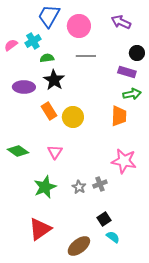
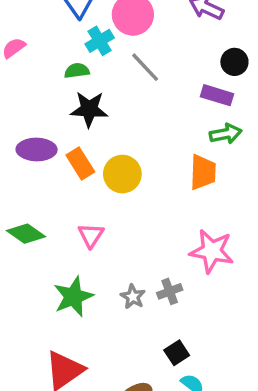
cyan cross: (33, 41) -> (100, 41), moved
gray line: (86, 56) -> (145, 67), turned 48
black star: (54, 80) -> (89, 109), turned -30
purple ellipse: (24, 87) -> (37, 149), moved

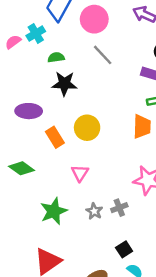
cyan cross: (100, 41) -> (36, 33), moved
orange rectangle: (80, 164) -> (55, 137), moved
pink triangle: (91, 235) -> (80, 173), moved

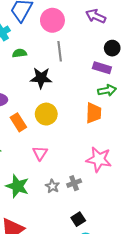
gray line: (103, 55) -> (60, 51), turned 36
black star: (64, 84) -> (41, 78), moved
green star: (54, 211) -> (17, 186), turned -30

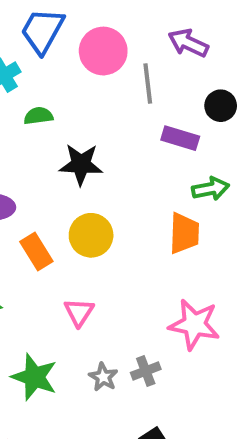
gray line: (60, 51) -> (148, 83), moved
purple rectangle: (102, 68) -> (180, 138), moved

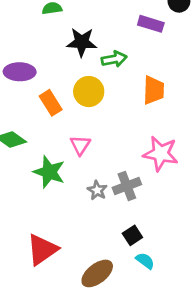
green arrow: (211, 189) -> (114, 59), moved
gray cross: (146, 371) -> (127, 186), size x1.4
green star: (34, 377) -> (49, 172), moved

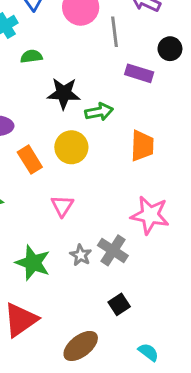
green star: (49, 172) -> (33, 263), moved
gray cross: (127, 186) -> (113, 250), turned -36
cyan semicircle: (145, 261) -> (148, 352), moved

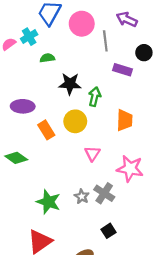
green arrow: (99, 112) -> (95, 97), turned -66
pink triangle: (62, 206) -> (92, 154), moved

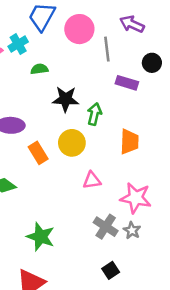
pink triangle: (92, 154) -> (92, 180), turned 49
gray star: (82, 196) -> (132, 230), moved

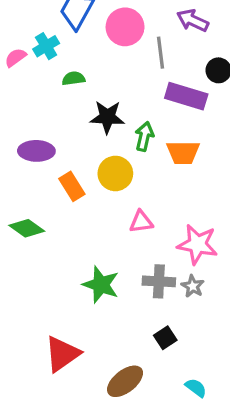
purple rectangle: (127, 83) -> (186, 96), size x1.4
orange trapezoid: (129, 142) -> (183, 153), moved, turned 88
gray cross: (106, 227) -> (159, 281), turned -30
green star: (41, 237) -> (101, 285), moved

